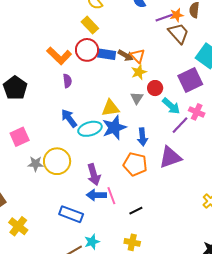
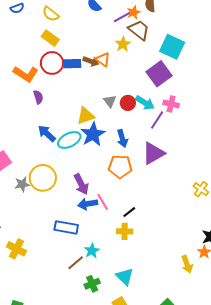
yellow star: (139, 72) -> (123, 44), moved
red circle: (155, 88) -> (128, 103), moved
yellow cross: (132, 242) -> (125, 231), moved

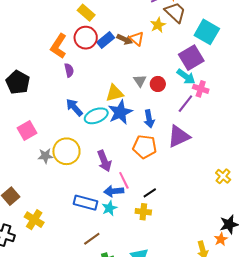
blue rectangle: (72, 64) -> (106, 40), turned -42
orange L-shape: (26, 74) -> (59, 46), turned 85
cyan arrow: (145, 103) -> (186, 77), moved
blue arrow: (88, 204) -> (114, 191), moved
cyan star: (92, 251) -> (109, 208), moved

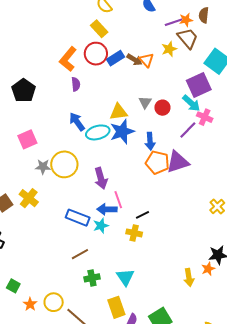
orange pentagon: (145, 147) -> (157, 162), moved
yellow cross: (34, 220) -> (29, 198), moved

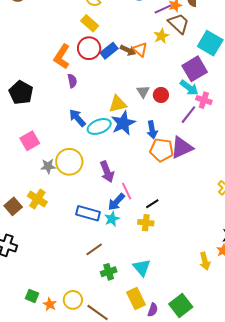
blue arrow: (107, 209) -> (116, 202), turned -42
green square: (13, 286) -> (32, 296), moved

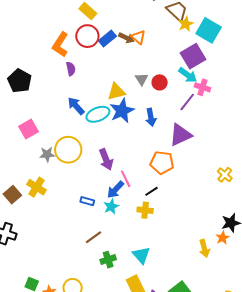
yellow star: (161, 36) -> (186, 24), moved
orange pentagon: (162, 150) -> (162, 163), moved
blue rectangle: (88, 213) -> (87, 201), size x0.6

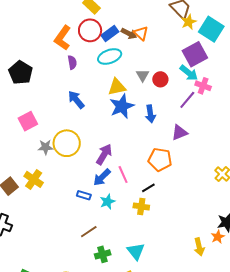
cyan ellipse: (98, 114) -> (110, 56), moved
purple triangle: (181, 135) -> (179, 133), size x0.7
purple arrow: (106, 159) -> (104, 154), turned -130
blue arrow: (115, 190) -> (102, 177), moved

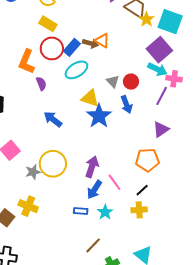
yellow triangle: (117, 87) -> (90, 98), turned 42
blue arrow: (150, 114) -> (127, 104), moved

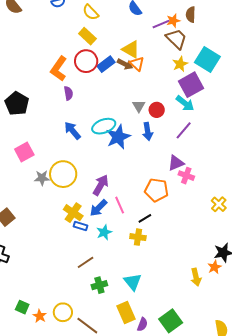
yellow star: (146, 19) -> (180, 64), moved
cyan ellipse: (76, 70) -> (104, 126), moved
pink cross: (174, 79) -> (186, 176), moved
yellow triangle: (90, 98) -> (131, 49), moved
yellow cross: (28, 206) -> (73, 213), moved

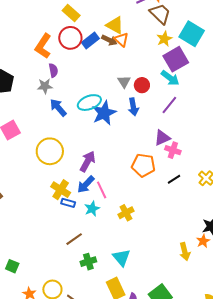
gray star: (42, 178) -> (45, 86), moved
pink line: (120, 205) -> (102, 190), moved
black line: (145, 218) -> (174, 179), moved
yellow cross: (138, 237) -> (126, 213), turned -35
green square: (22, 307) -> (12, 266), moved

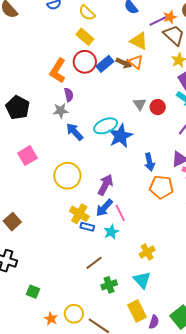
yellow triangle: (115, 25) -> (139, 41), moved
blue arrow: (133, 107) -> (149, 162), moved
yellow cross: (126, 213) -> (147, 252), moved

